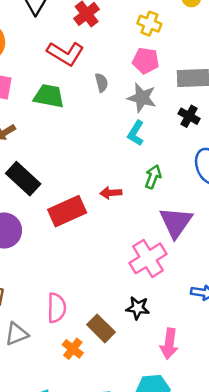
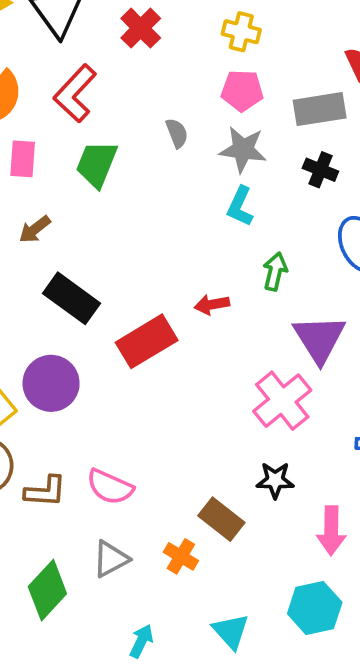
red L-shape: (65, 53) -> (75, 93), moved, turned 108
green trapezoid: (49, 96) -> (97, 164), turned -72
pink semicircle: (57, 308) -> (110, 487), moved, turned 120
gray triangle: (17, 334) -> (111, 559), moved

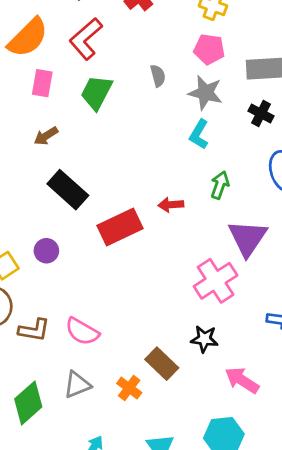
purple circle: (51, 383) -> (46, 251), size x0.6
pink arrow: (331, 531) -> (242, 380), turned 116

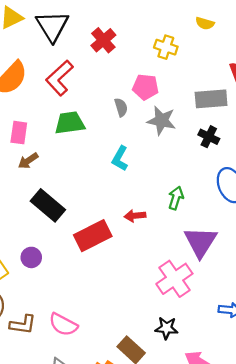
pink pentagon: (209, 49) -> (146, 87), moved
pink rectangle: (42, 83) -> (19, 133), moved
green trapezoid: (96, 92) -> (70, 123), turned 56
cyan L-shape: (199, 134) -> (120, 158), moved

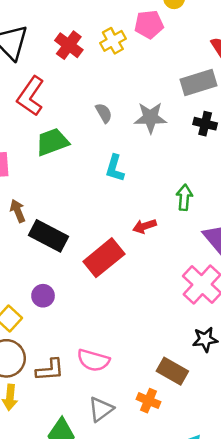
yellow cross: (166, 47) -> (113, 41), moved, turned -35
pink pentagon: (146, 87) -> (149, 24), moved
brown arrow: (28, 161) -> (18, 211), moved, turned 114

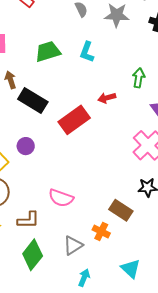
green trapezoid: (52, 142) -> (48, 51), moved
brown L-shape: (50, 370) -> (28, 220), moved
gray triangle: (101, 409) -> (73, 245), moved

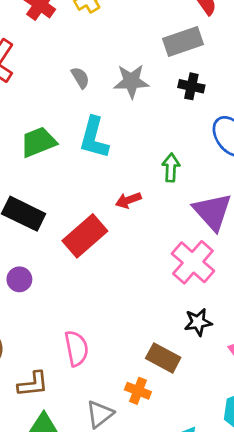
cyan L-shape: (87, 52) -> (94, 138), size x1.4
pink semicircle: (61, 198) -> (76, 348), turned -115

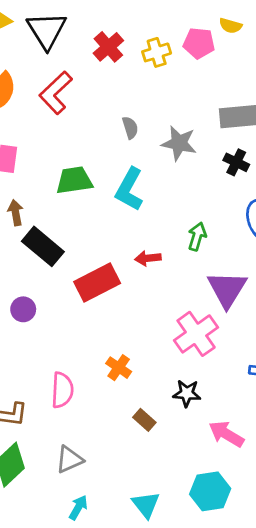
brown rectangle: (163, 358) -> (144, 420), size x0.7
orange cross: (138, 391) -> (119, 368), moved

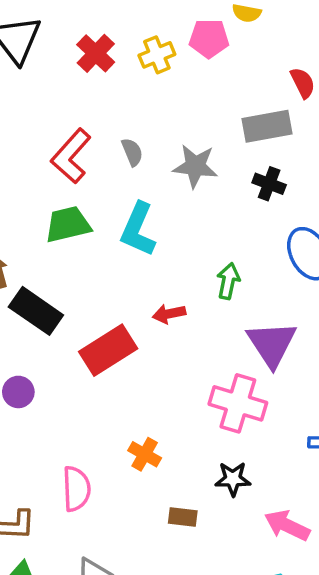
red L-shape: (56, 93) -> (71, 156), moved
pink cross: (196, 334) -> (238, 403), turned -33
brown rectangle: (144, 420) -> (183, 517), turned -30

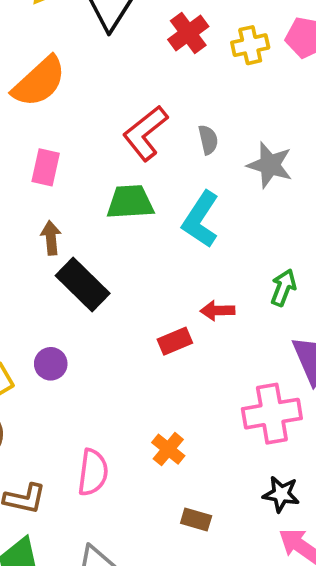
red rectangle: (108, 350) -> (175, 341), moved, size x0.6
pink cross: (238, 403) -> (272, 414), turned -36
black star: (233, 479) -> (281, 494), moved

